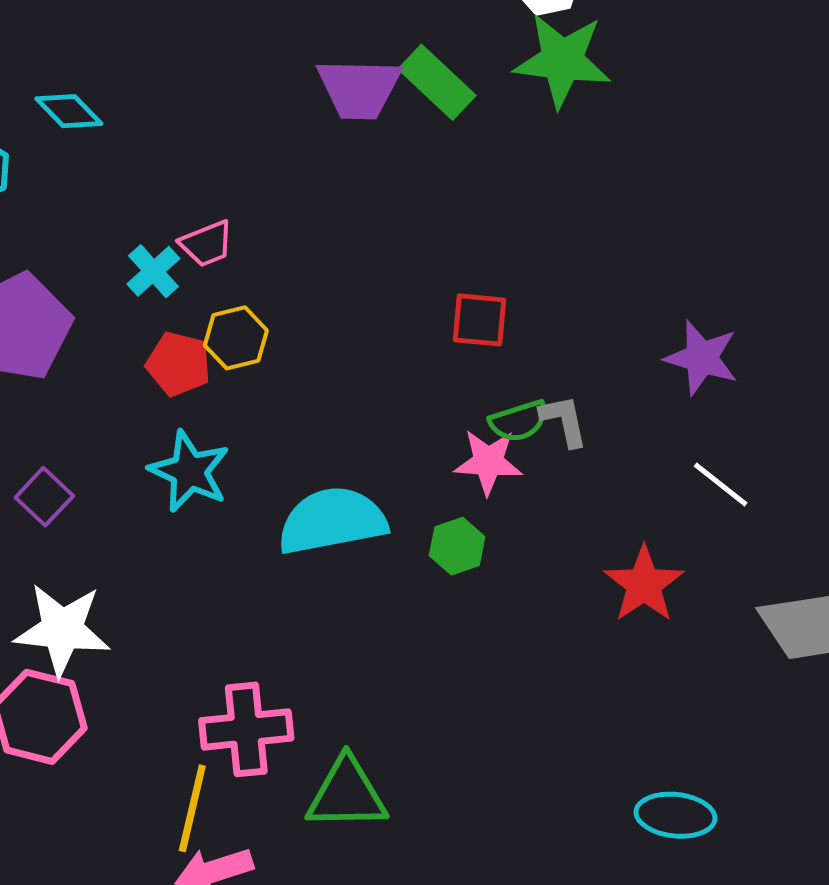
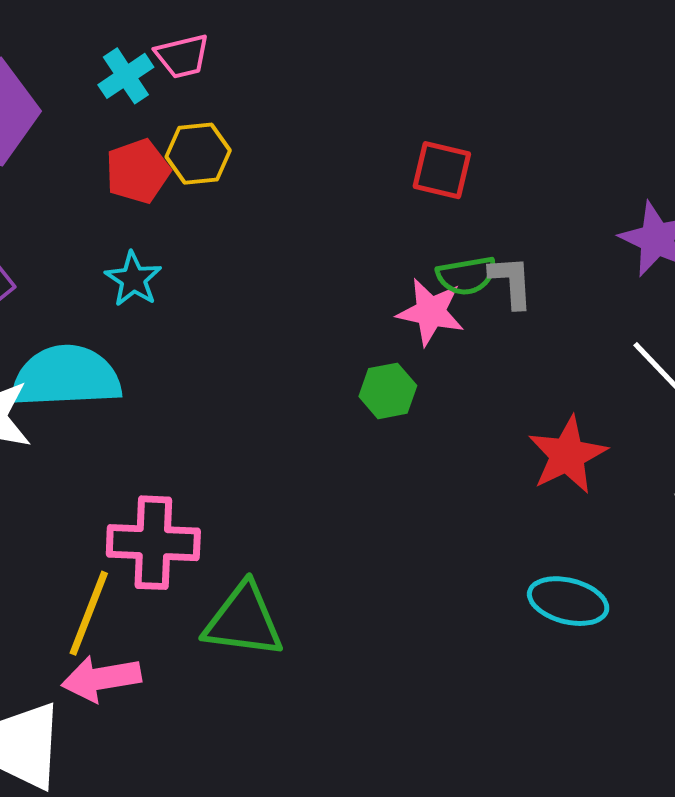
red pentagon: (179, 364) -> (138, 171), turned 30
cyan star: (189, 471) -> (133, 279), size x0.7
cyan semicircle: (332, 521) -> (66, 377), moved
cyan ellipse: (675, 815) -> (568, 601), moved

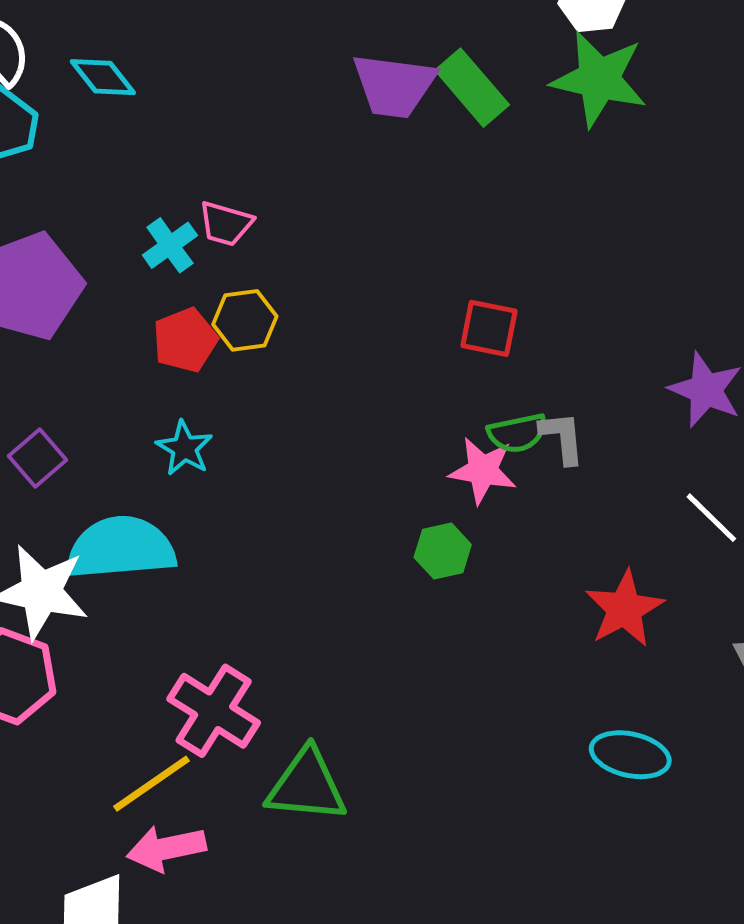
pink trapezoid: (182, 56) -> (226, 224), turned 32
pink cross: (153, 543) -> (214, 711), turned 32
yellow line: (89, 613) -> (152, 784), turned 36

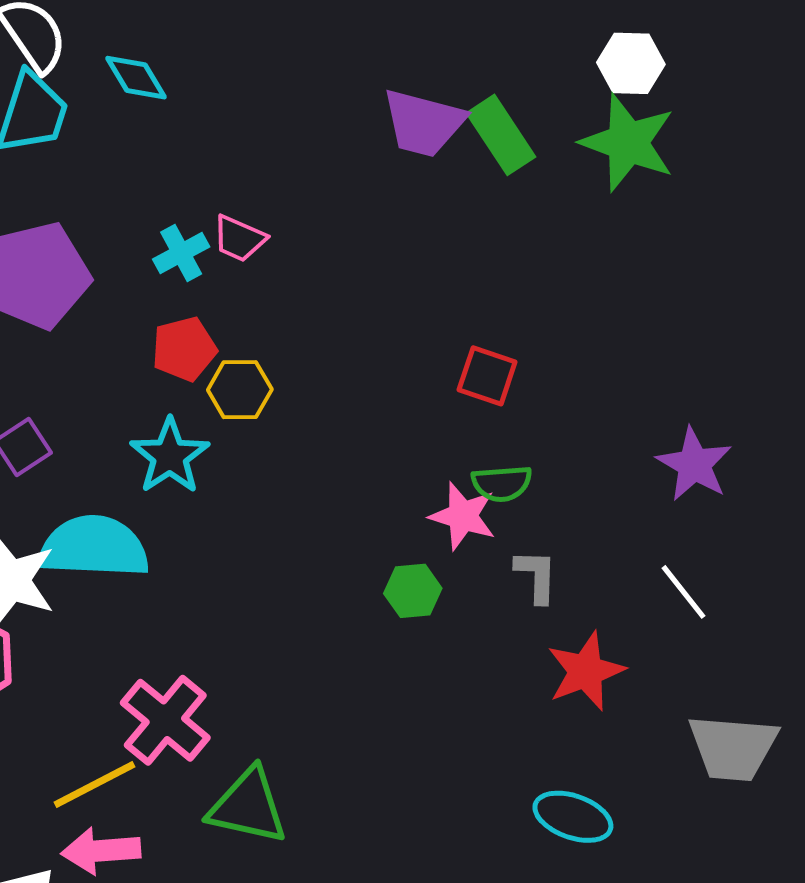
yellow hexagon: (245, 320) -> (240, 390), moved
gray L-shape: (562, 438) -> (536, 576), moved
cyan star: (184, 448) -> (170, 456), size x1.4

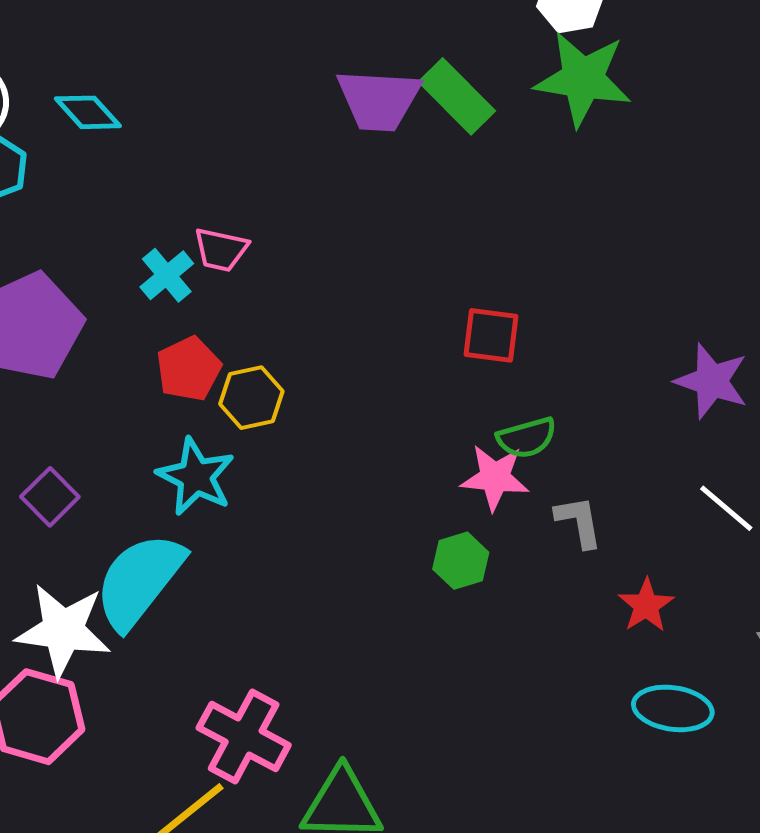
cyan semicircle: (94, 547) -> (139, 581), turned -43
red star: (586, 671) -> (646, 605), size x0.7
cyan ellipse: (573, 817) -> (673, 708), moved

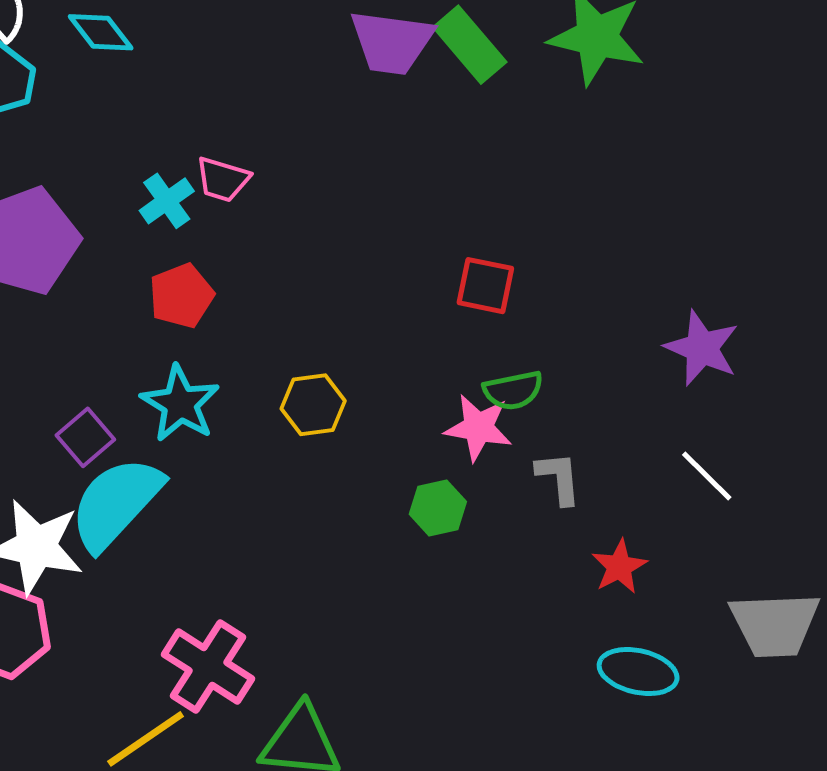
yellow hexagon: (251, 398) -> (313, 405), moved
purple square: (50, 497) -> (85, 437), moved

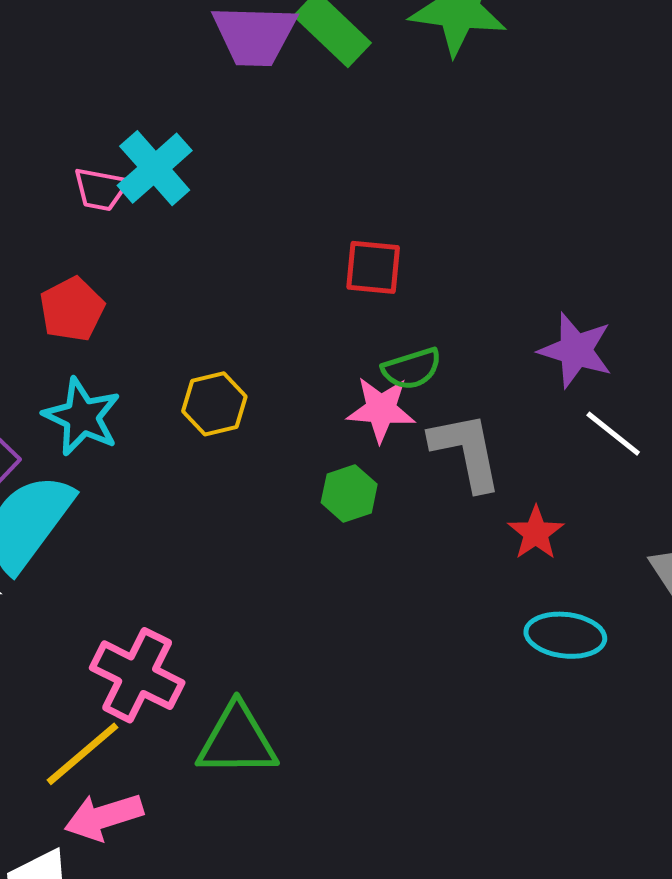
cyan cross: (167, 201) -> (155, 168), moved, size x1.4
purple star: (702, 348) -> (576, 350), moved
gray L-shape: (559, 478) -> (466, 451), size x1.5

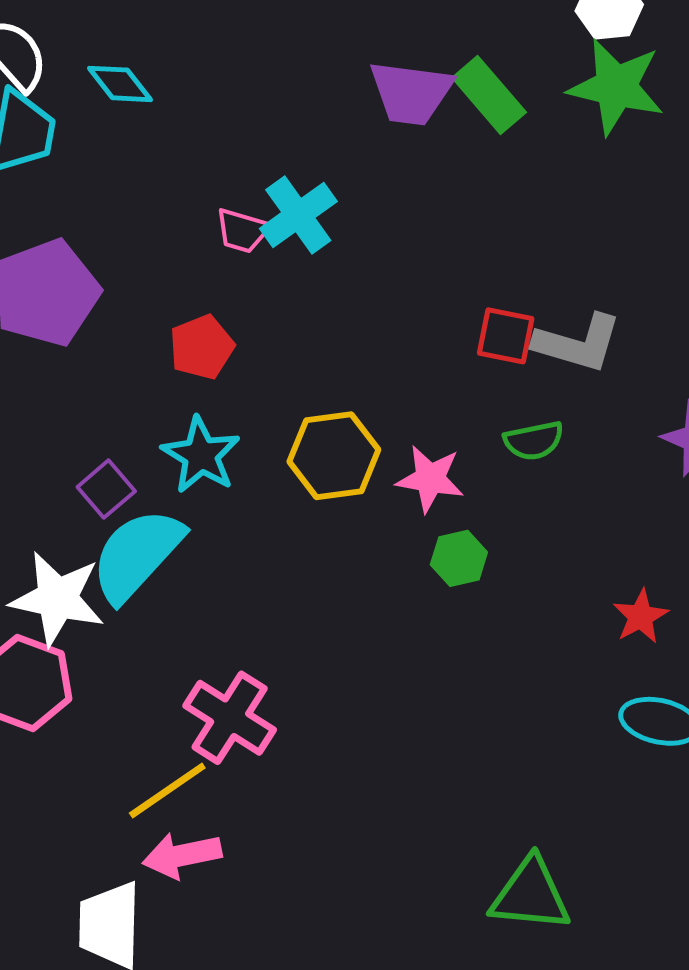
yellow hexagon: (214, 404) -> (334, 456), size x1.4
pink star: (381, 409) -> (430, 479), moved
gray L-shape: (466, 451) -> (578, 343), moved, turned 112
green triangle: (237, 740) -> (530, 895), moved

